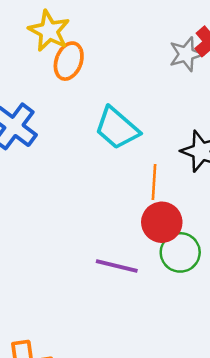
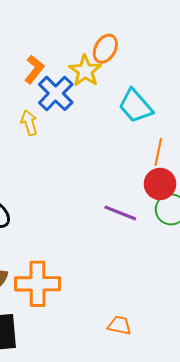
yellow star: (49, 31) -> (85, 71), moved

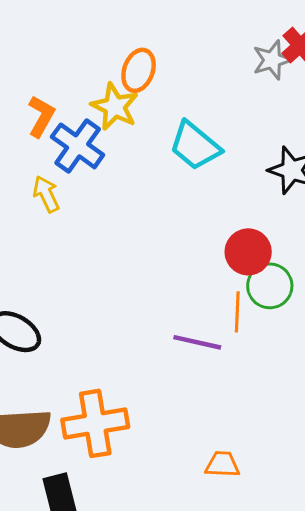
orange line: (158, 152) -> (237, 312), moved
purple line: (120, 213) -> (197, 342), moved

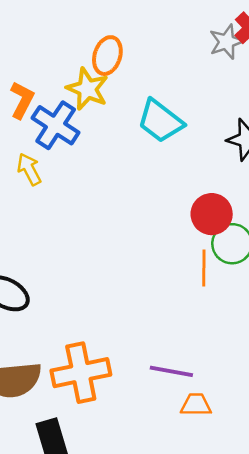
purple line: (197, 342) -> (171, 371), moved

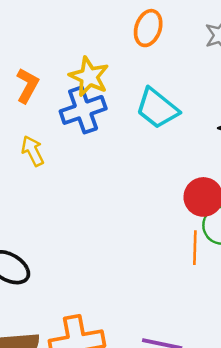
orange ellipse: (107, 56) -> (148, 28), moved
blue cross: (56, 125) -> (83, 110), moved, turned 36

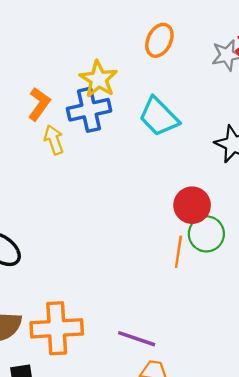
orange L-shape: (27, 86) -> (39, 104), moved
yellow arrow: (33, 151) -> (54, 140), moved

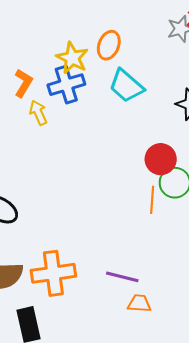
orange ellipse: (159, 40) -> (109, 45), moved

